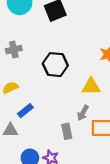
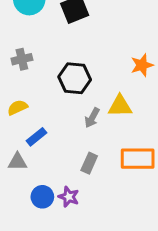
gray arrow: (83, 113) -> (92, 118), moved
gray rectangle: (67, 131) -> (89, 163), turned 35

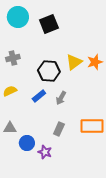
yellow triangle: (120, 106) -> (74, 62), moved, turned -36
blue rectangle: (37, 137) -> (39, 96), moved
blue circle: (42, 197) -> (27, 143), moved

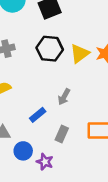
black hexagon: (49, 71) -> (50, 49), moved
blue rectangle: (39, 96) -> (38, 115), moved

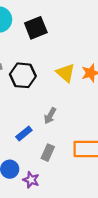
black hexagon: (50, 49) -> (23, 75), moved
yellow triangle: (80, 53) -> (66, 73), turned -42

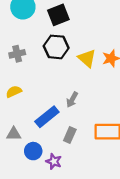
black hexagon: (23, 75) -> (56, 47), moved
blue rectangle: (24, 134) -> (47, 117), size x1.5

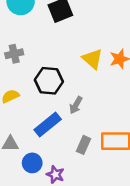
black hexagon: (56, 47) -> (49, 81), moved
gray rectangle: (70, 135) -> (84, 145), moved

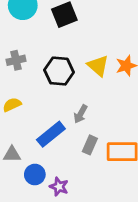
black hexagon: (49, 81) -> (59, 71), moved
gray rectangle: (84, 145) -> (90, 145), moved

